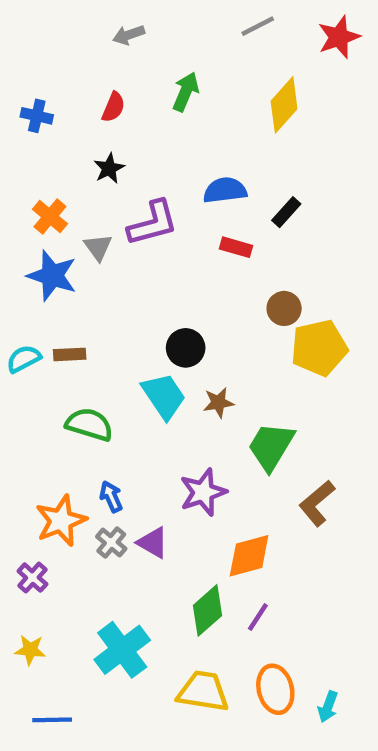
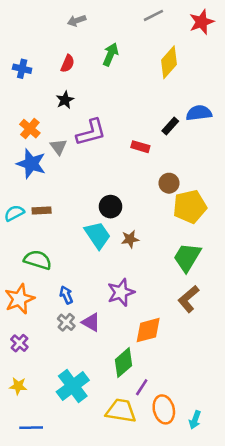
blue semicircle: (225, 190) -> (199, 113), moved
green semicircle: (89, 424) -> (38, 260), moved
green trapezoid: (271, 446) -> (187, 257), moved
orange star: (61, 521) -> (19, 299), moved
purple line: (258, 617) -> (142, 387), moved

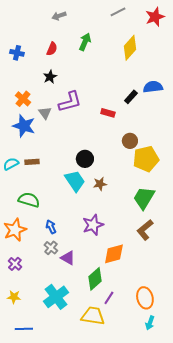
purple triangle: (91, 322) -> (68, 258), moved
orange ellipse: (164, 409) -> (145, 298), moved

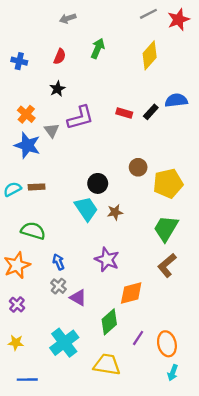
gray line: (118, 12) -> (148, 14), moved
red rectangle: (108, 113) -> (124, 113), moved
brown circle: (130, 141) -> (138, 167), moved
purple star: (93, 225) -> (107, 260), turned -30
purple line: (109, 298) -> (138, 338), moved

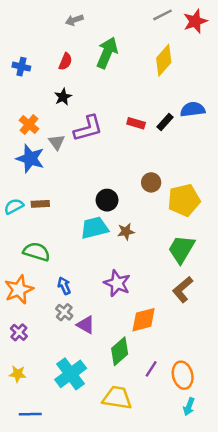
green arrow: (98, 48) -> (107, 53), size x1.4
cyan trapezoid: (86, 209) -> (94, 228), turned -70

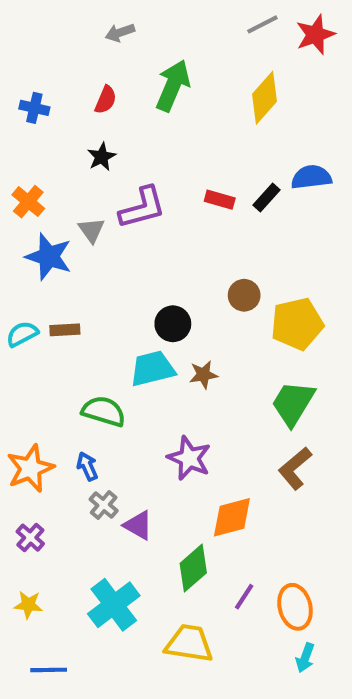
orange cross: (29, 125) -> (28, 202), moved
green semicircle: (37, 252) -> (104, 411), moved
blue arrow: (64, 286) -> (87, 466), moved

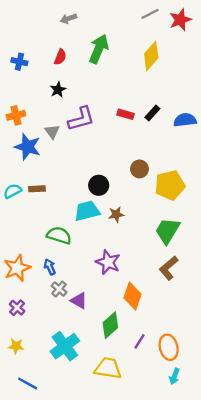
blue semicircle: (311, 177) -> (185, 120), moved
orange cross: (28, 202) -> (16, 115), turned 36
orange diamond: (232, 517) -> (132, 296), turned -56
blue line: (49, 670) -> (28, 383), turned 30

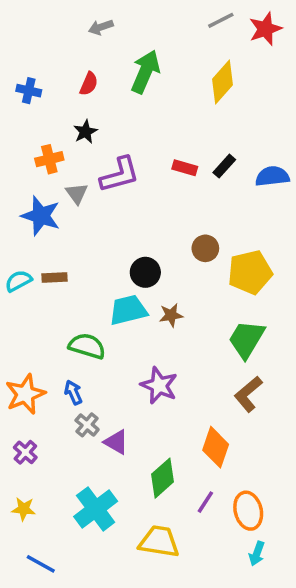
orange cross: (16, 115) -> (49, 159), moved
orange diamond: (132, 296) -> (216, 447), moved

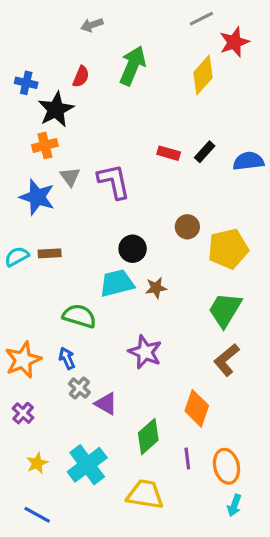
red star: (265, 29) -> (234, 42), moved
black star: (85, 132) -> (56, 109), moved, size x1.6
purple L-shape: (120, 175) -> (114, 181), moved, turned -87
purple line: (205, 502) -> (187, 458), turned -40
yellow star: (24, 509) -> (37, 463), moved, turned -30

